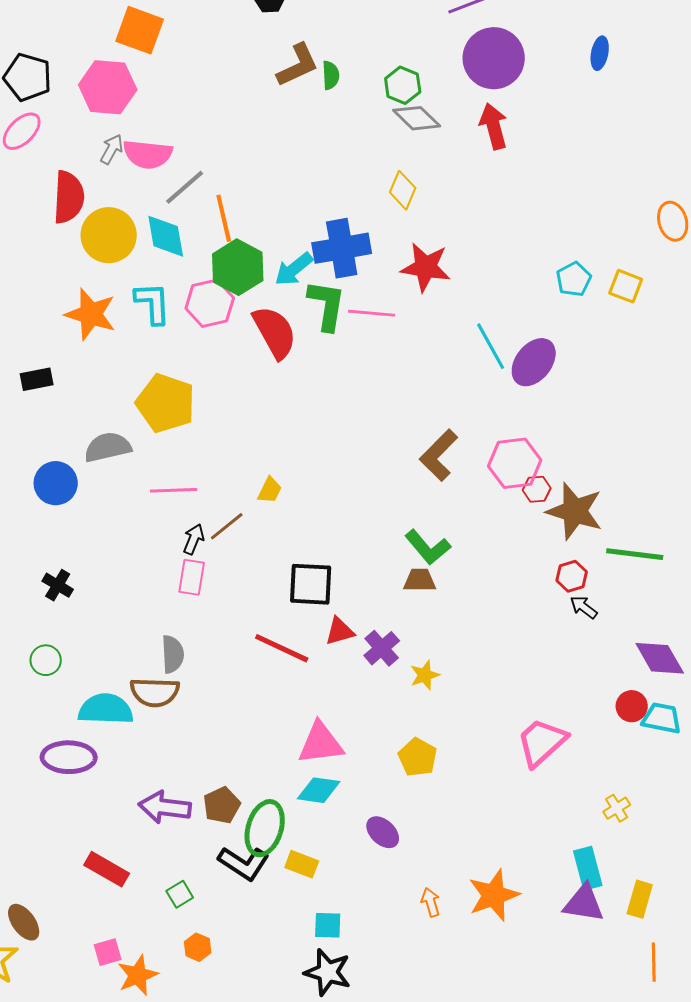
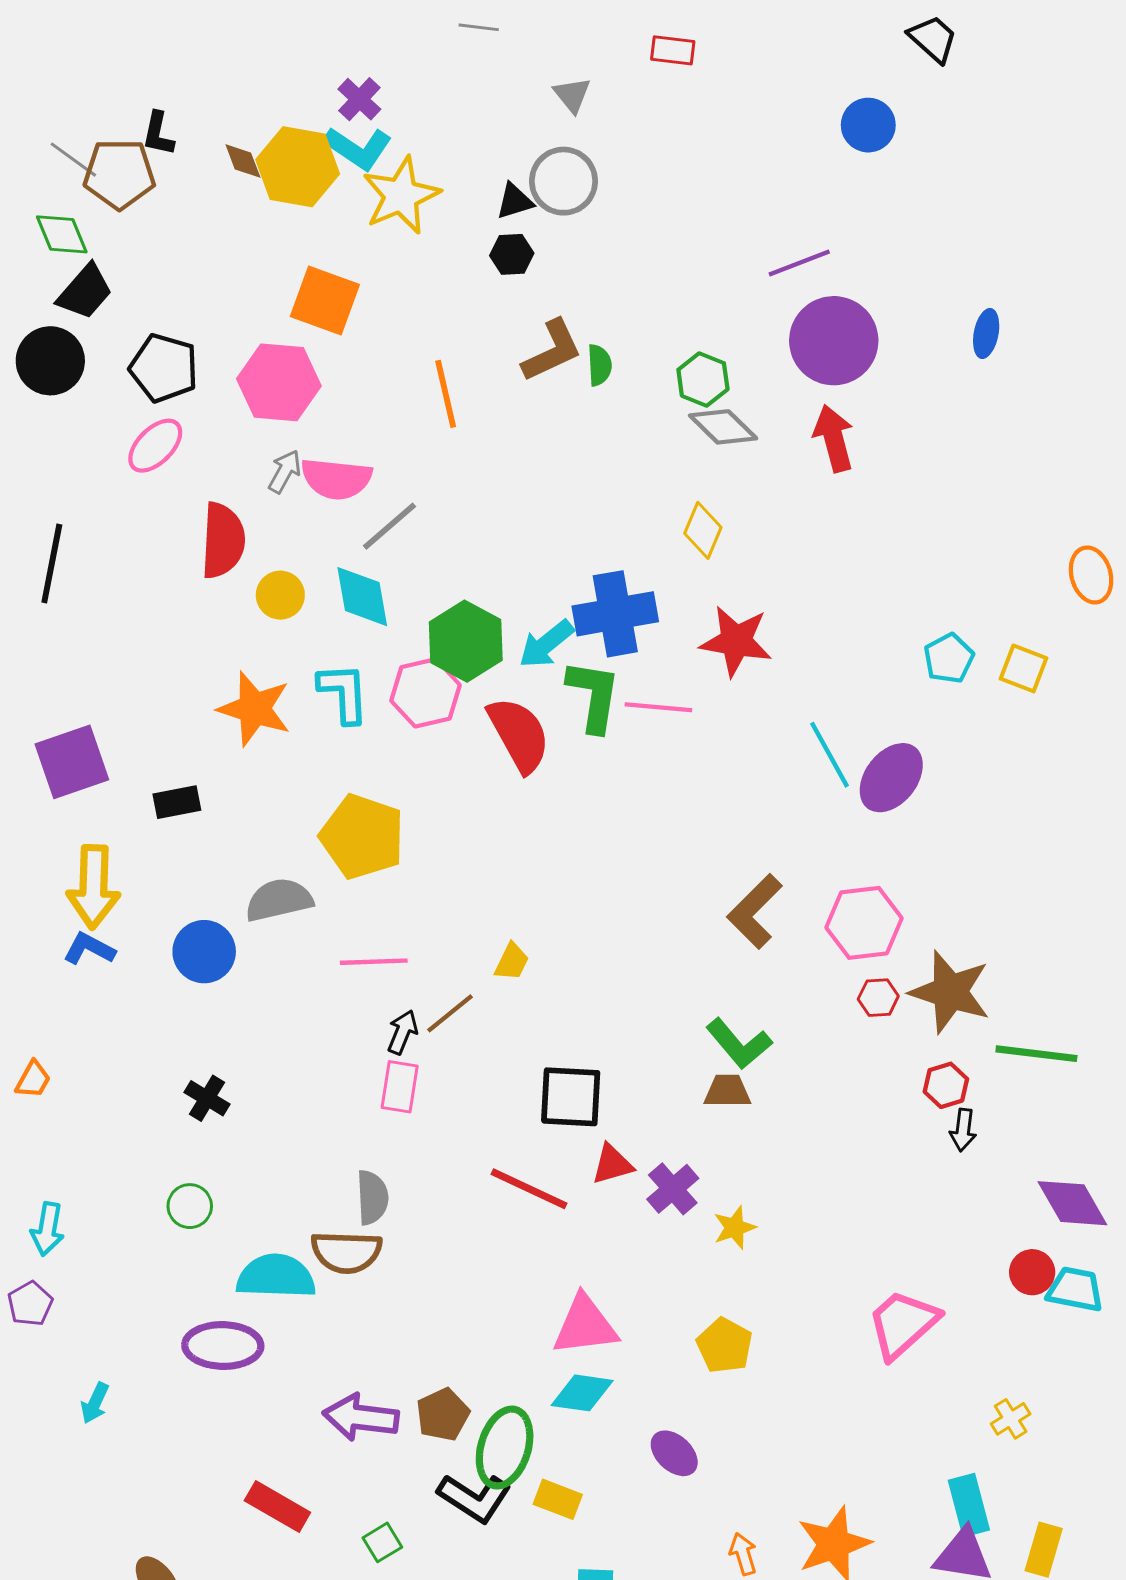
orange line: (224, 218) -> (446, 394), moved
yellow circle: (109, 235) -> (280, 595), size x0.6
red hexagon: (537, 489) -> (878, 998), moved
black arrow: (584, 607) -> (963, 1130), turned -120

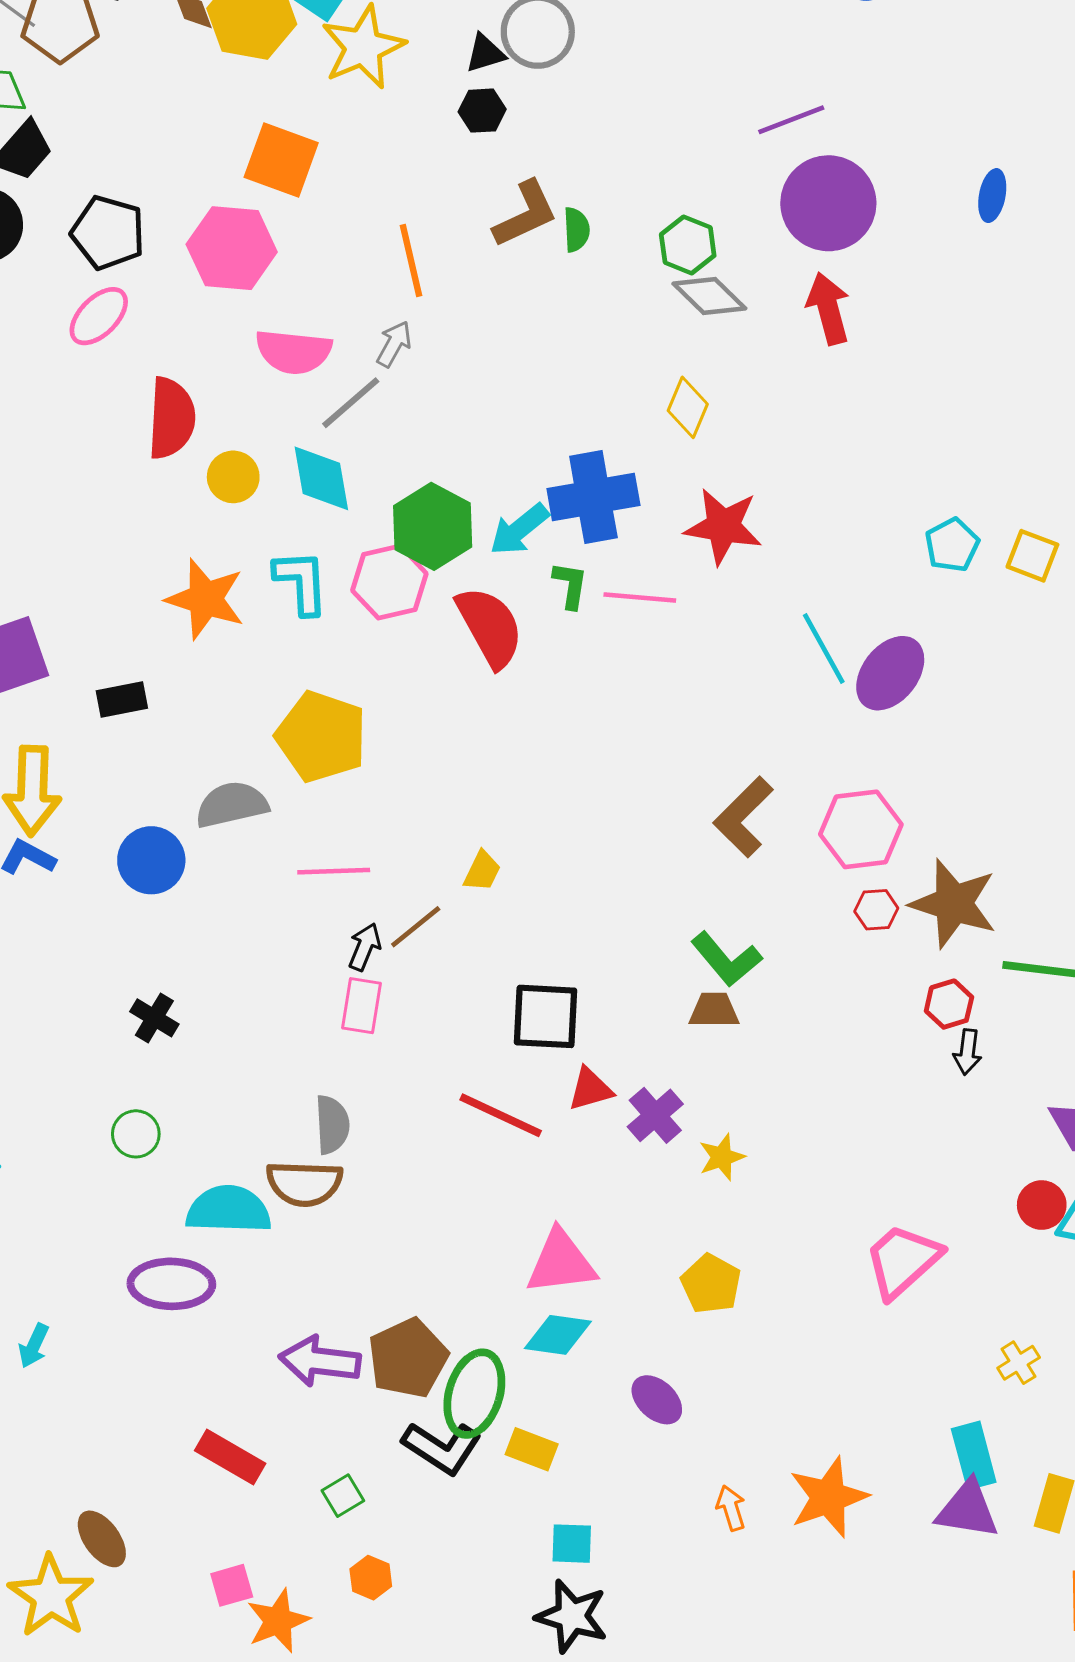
gray arrow: (285, 471) -> (394, 344), moved
green L-shape: (594, 696) -> (570, 585), size x0.6
brown pentagon: (443, 1414) -> (408, 1358), size x1.4

